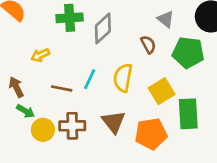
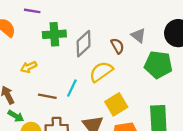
brown semicircle: (148, 44) -> (117, 46), moved
yellow semicircle: (123, 78) -> (101, 72), moved, turned 45
yellow square: (162, 91) -> (116, 104), moved

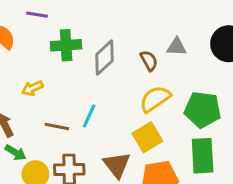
gray triangle: (138, 35) -> (177, 47), turned -35
green pentagon: (158, 65) -> (203, 110), moved
yellow semicircle: (101, 72) -> (155, 99), moved

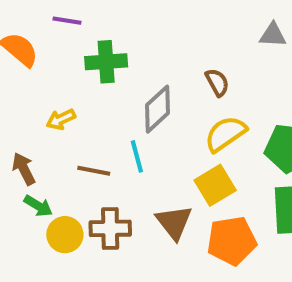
gray triangle: (177, 47) -> (273, 35), moved
gray diamond: (104, 58) -> (158, 109), moved
cyan line: (89, 116) -> (137, 156), turned -40

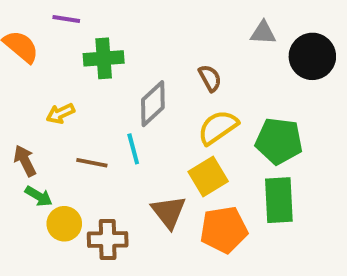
brown cross: (110, 228) -> (108, 240), moved

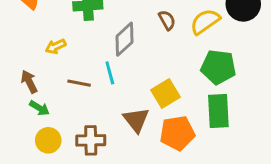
yellow semicircle: (218, 127) -> (205, 22), moved
yellow circle: (64, 224) -> (48, 140), moved

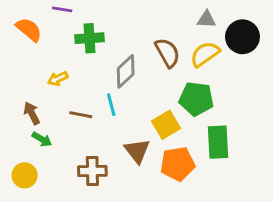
brown semicircle: (167, 20) -> (167, 53), size x1.5
green pentagon: (218, 67) -> (196, 99), moved
yellow circle: (48, 140) -> (25, 175), moved

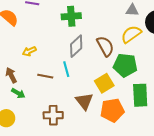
green cross: (89, 38) -> (71, 16), moved
brown semicircle: (167, 53) -> (105, 46), moved

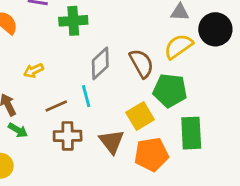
green cross: (71, 16) -> (73, 21), moved
brown line: (45, 76) -> (56, 106), turned -35
brown cross: (53, 115) -> (68, 136), moved

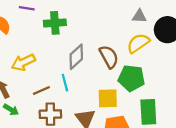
yellow arrow: (34, 71) -> (23, 62), size x1.5
yellow square: (140, 116) -> (108, 98), turned 30

